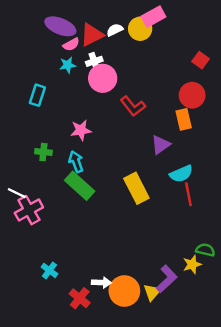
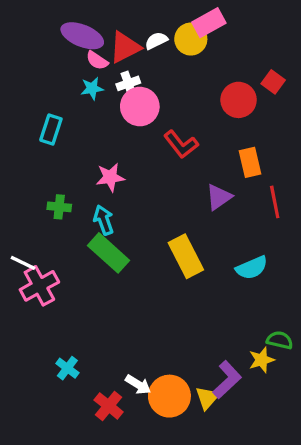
pink semicircle: (71, 44) -> (97, 60), turned 63
red circle: (192, 95) -> (239, 100), moved
cyan semicircle: (181, 174) -> (252, 268), moved
red line: (188, 194) -> (275, 202), moved
white arrow: (101, 283) -> (138, 385), turned 30

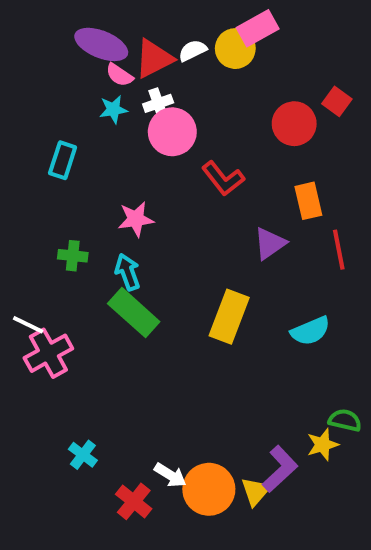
yellow rectangle: (186, 256) -> (229, 317), turned 48

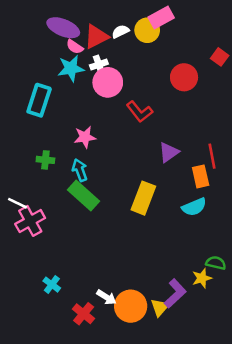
red square: (337, 101) -> (220, 57), moved
cyan star: (113, 109) -> (71, 68), size x1.5
cyan rectangle: (63, 160) -> (39, 100), size x1.4
orange rectangle: (308, 201) -> (201, 176), moved

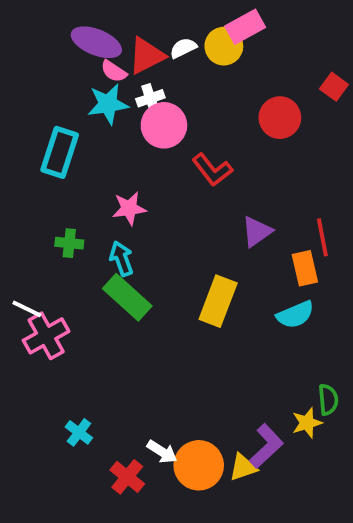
green semicircle: (216, 263) -> (328, 400), turned 72
yellow triangle: (160, 307) -> (243, 467), turned 30

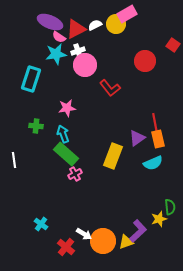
purple triangle: (257, 232) -> (137, 138), moved
red line: (322, 237) -> (155, 123), moved
white line: (27, 309) -> (14, 160), turned 56
pink cross: (46, 336) -> (75, 174), moved, size x0.6

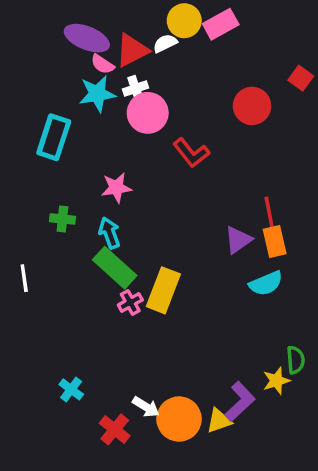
yellow circle: (116, 24) -> (184, 21), moved
yellow rectangle: (113, 156) -> (163, 290), moved

